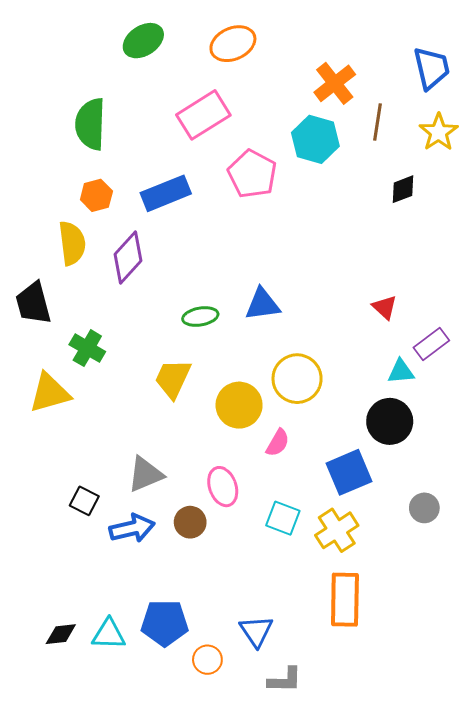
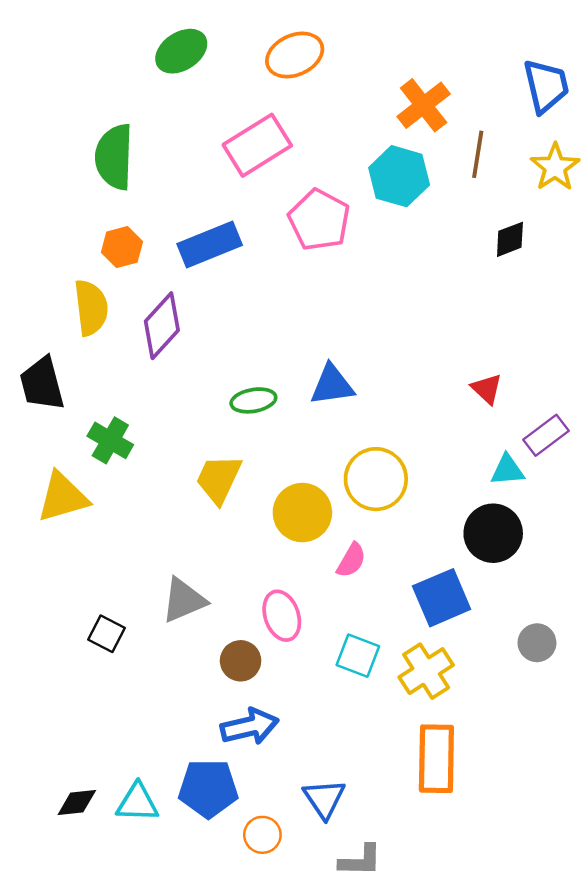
blue arrow: (132, 528) -> (250, 727), moved

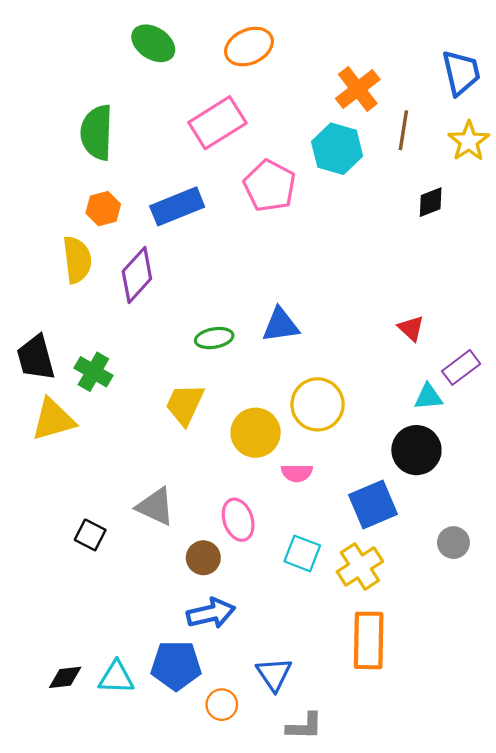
green ellipse: (181, 51) -> (153, 43), turned 66
black trapezoid: (42, 384) -> (36, 358), moved
pink semicircle: (351, 560) -> (297, 473), turned 60
gray triangle: (184, 600) -> (155, 507), turned 48

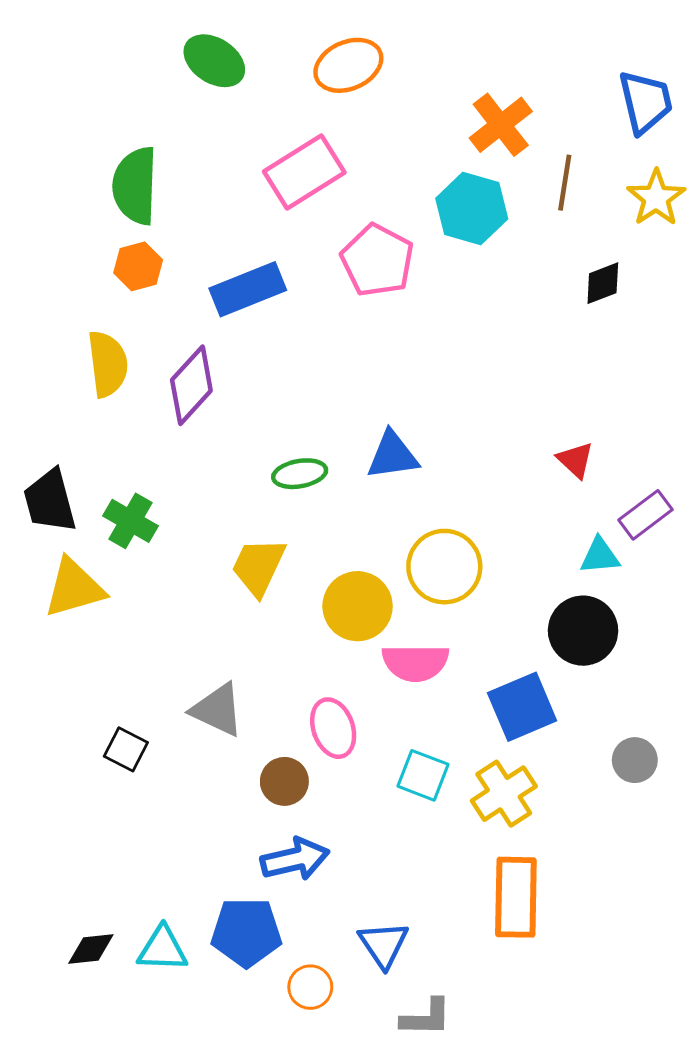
orange hexagon: (103, 209) -> (138, 266), moved
pink semicircle: (297, 473) -> (415, 663), size x1.5

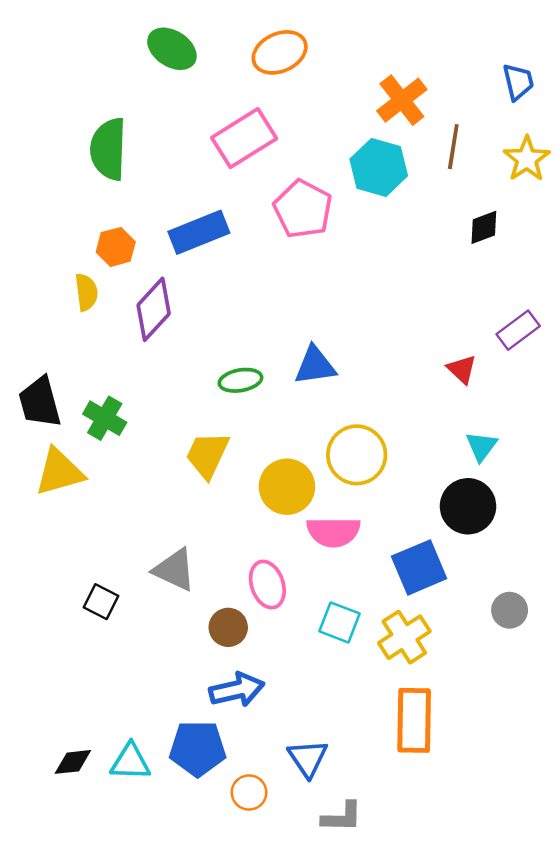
blue trapezoid: (645, 102) -> (518, 82), size x0.7
orange hexagon: (138, 266) -> (116, 247), moved
yellow semicircle: (108, 364) -> (86, 292), size x0.7
purple rectangle: (645, 515) -> (518, 330), moved
cyan triangle: (600, 556) -> (481, 446), turned -48

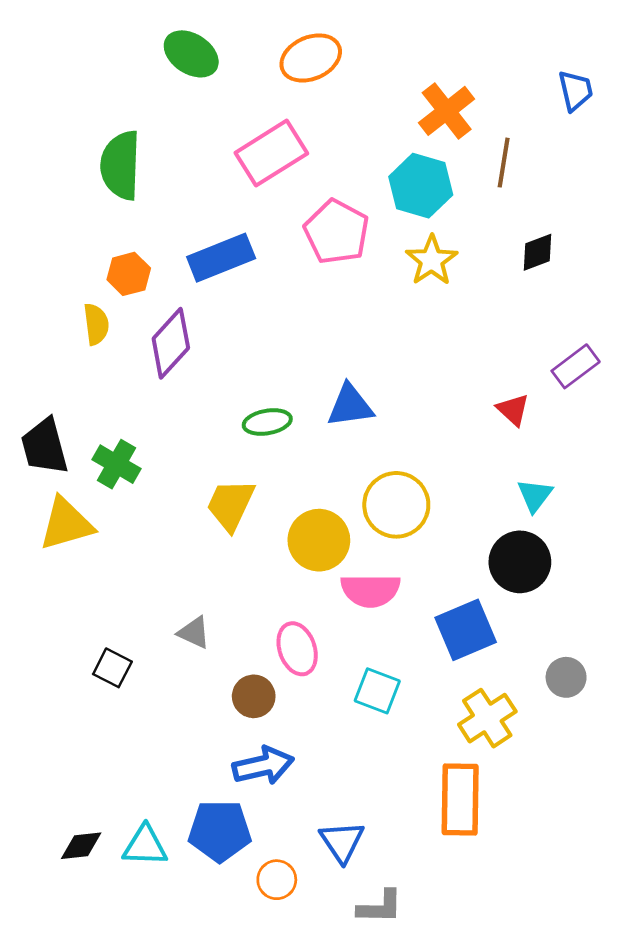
yellow star: (527, 159) -> (432, 260), moved
gray triangle: (174, 570) -> (194, 633), size x0.7
yellow cross: (404, 637) -> (487, 718), moved

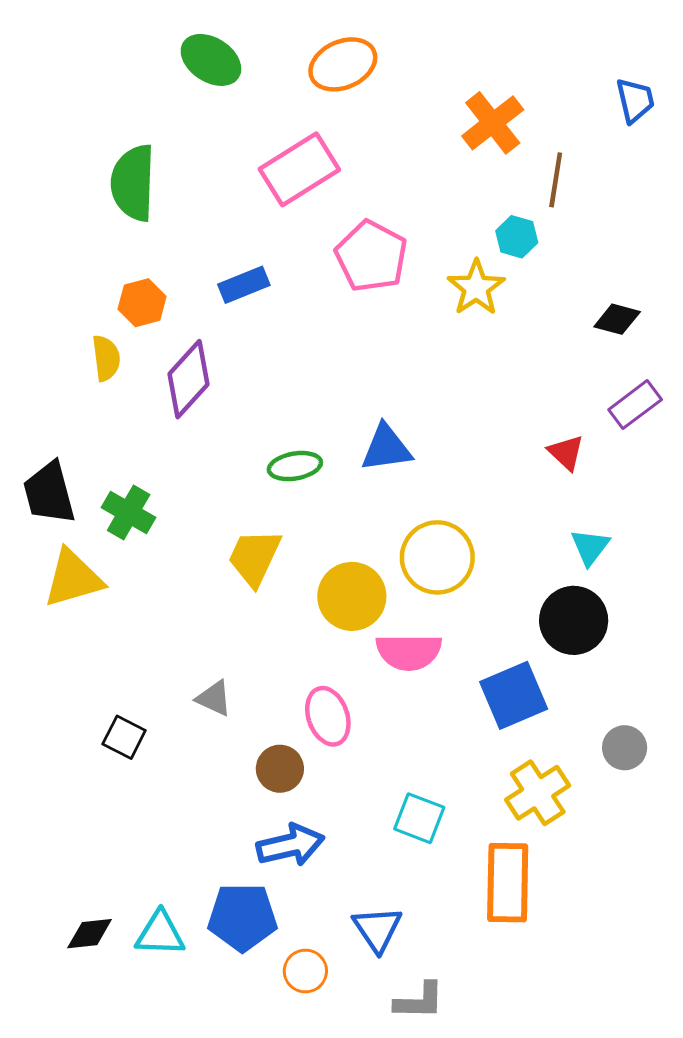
cyan hexagon: (421, 186) -> (517, 237), moved, size x0.6
black diamond: (538, 252) -> (617, 319), moved, turned 36
blue rectangle: (221, 258) -> (244, 285), size x0.7
cyan square: (377, 691) -> (419, 818), moved

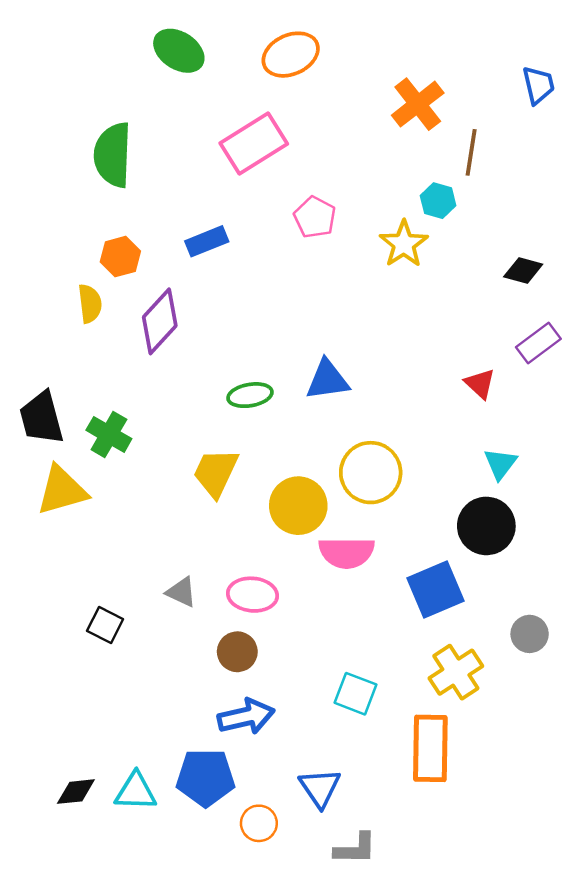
pink pentagon: (371, 256) -> (315, 217), size x0.7
pink ellipse: (328, 716) -> (253, 595), moved, turned -66

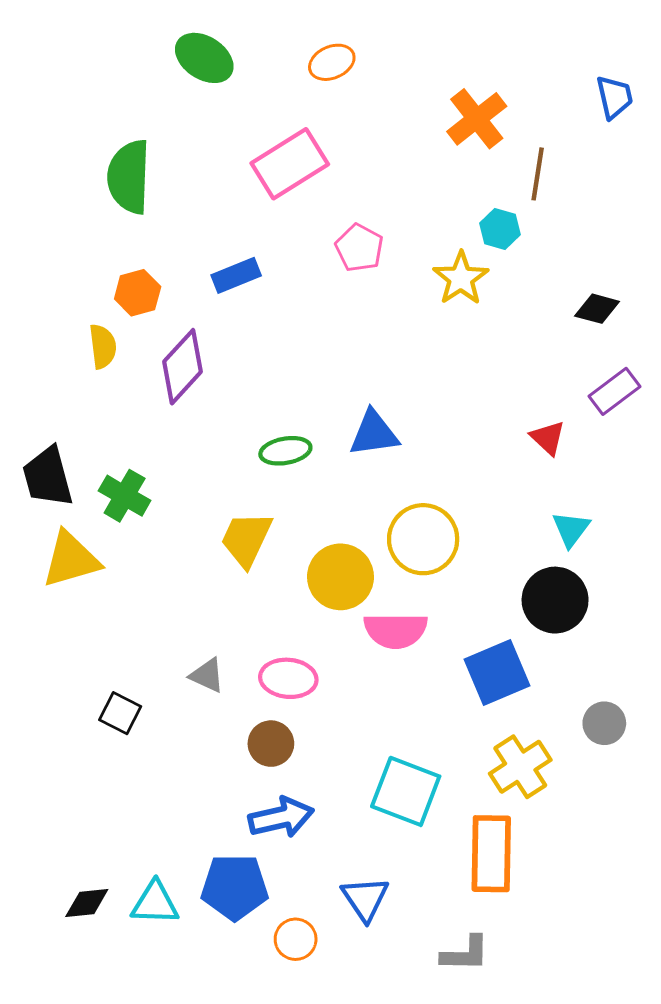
orange ellipse: (291, 55) -> (332, 62), size x0.7
cyan square: (355, 694) -> (406, 791), size x1.4
gray L-shape: (355, 849) -> (465, 954), moved

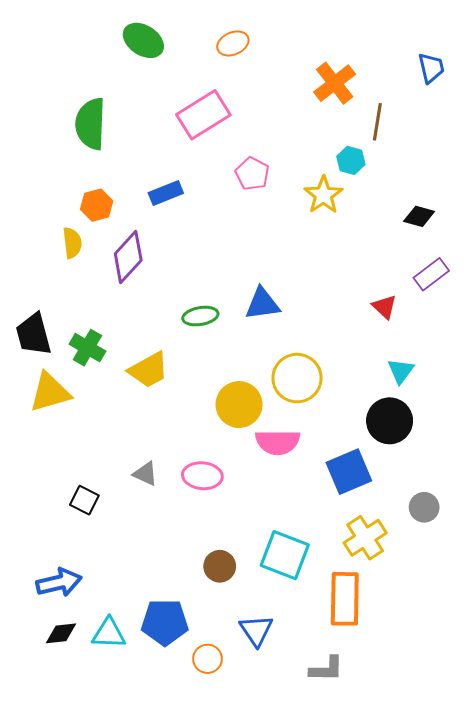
yellow trapezoid: (246, 539) -> (148, 370), moved, turned -144
brown circle: (271, 744) -> (220, 566), moved
blue arrow: (281, 817) -> (59, 583), moved

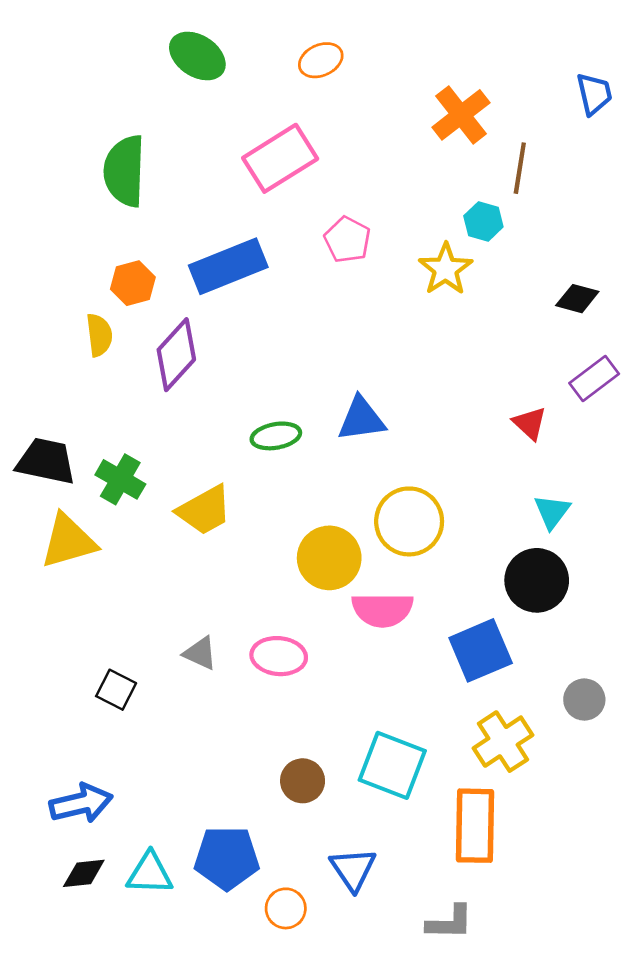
blue rectangle: (166, 193) -> (228, 266), size x1.6
black trapezoid: (34, 334) -> (46, 461), turned 117

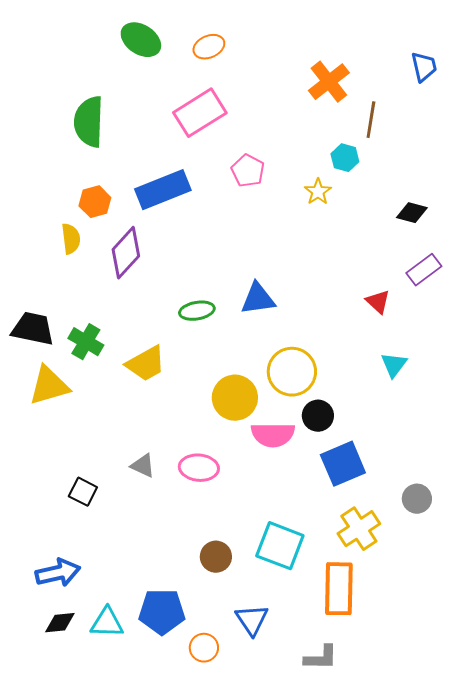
orange ellipse: (321, 60) -> (209, 47), moved
yellow star: (446, 269) -> (318, 192), size x0.7
black circle: (537, 580) -> (318, 416), moved, size x0.7

